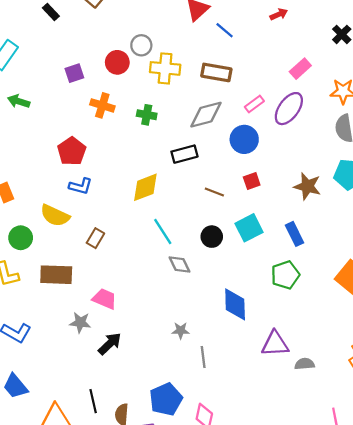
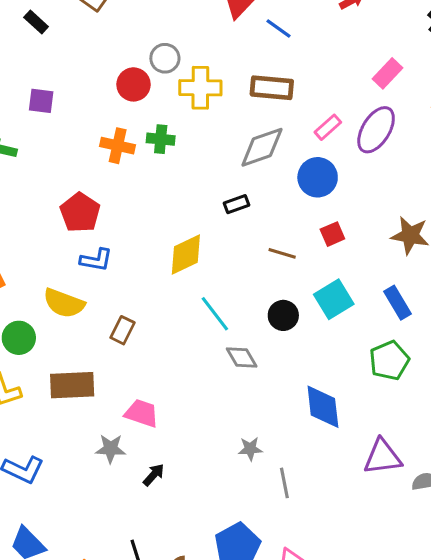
purple square: (74, 73) -> (41, 101), moved, turned 30
green cross: (147, 115) -> (161, 139), moved
black rectangle: (184, 154) -> (236, 204), size x0.7
black arrow: (110, 344) -> (154, 475), size x0.7

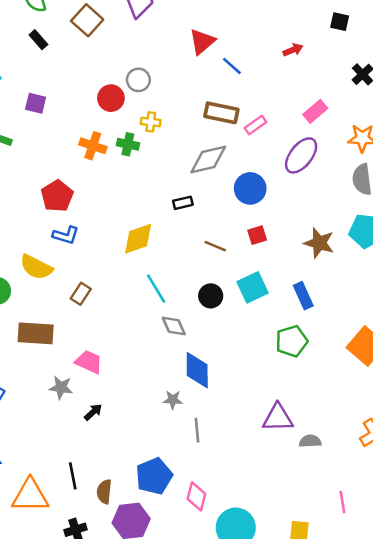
yellow cross: (200, 88) -> (151, 122), moved, size x0.6
pink rectangle: (328, 127) -> (256, 125), moved
blue diamond: (323, 407) -> (197, 370), moved

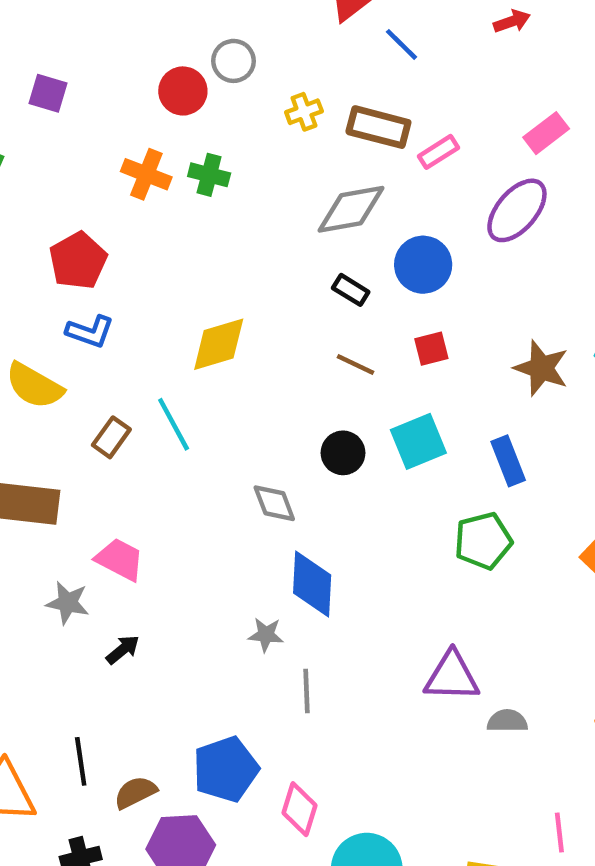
yellow cross: (151, 122) -> (304, 112), moved, turned -30
black rectangle: (183, 203) -> (351, 290), moved, turned 42
cyan line: (156, 289) -> (174, 424), moved
brown semicircle: (104, 492) -> (135, 792), turned 55

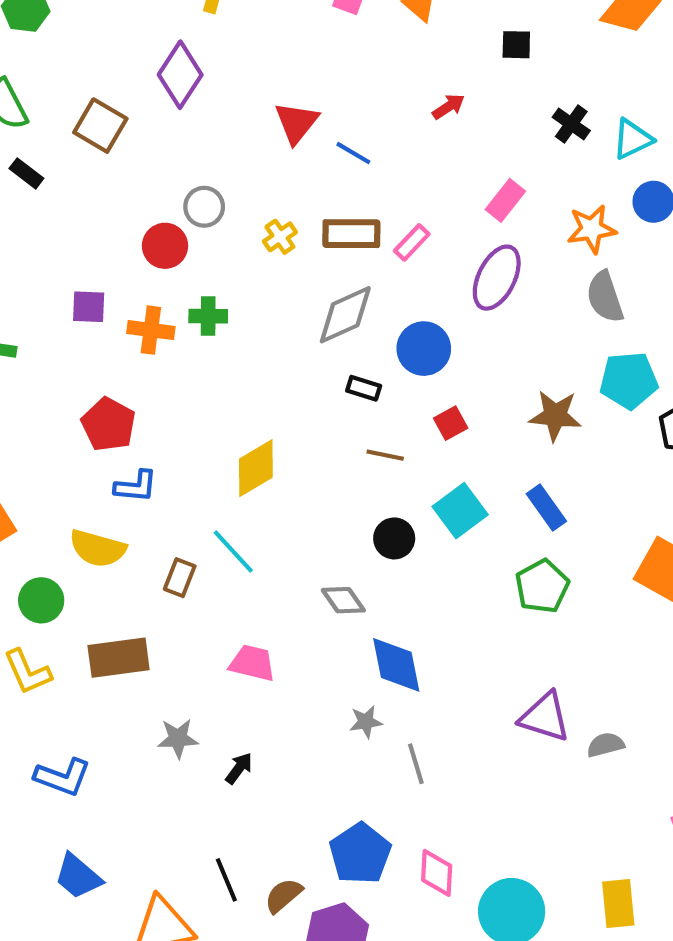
purple square: (48, 93) -> (89, 307), moved
pink trapezoid: (120, 559) -> (252, 663), moved
purple triangle: (452, 676) -> (545, 717), turned 30

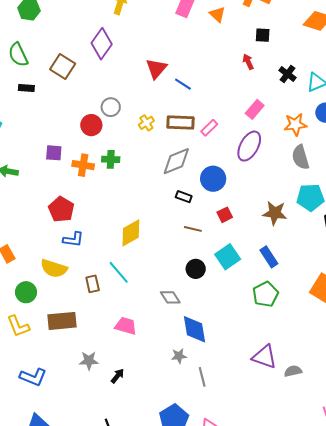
red arrow: (449, 107) -> (248, 62), moved, turned -84
black rectangle: (26, 173) -> (26, 88), turned -35
brown rectangle: (180, 578) -> (93, 284), turned -36

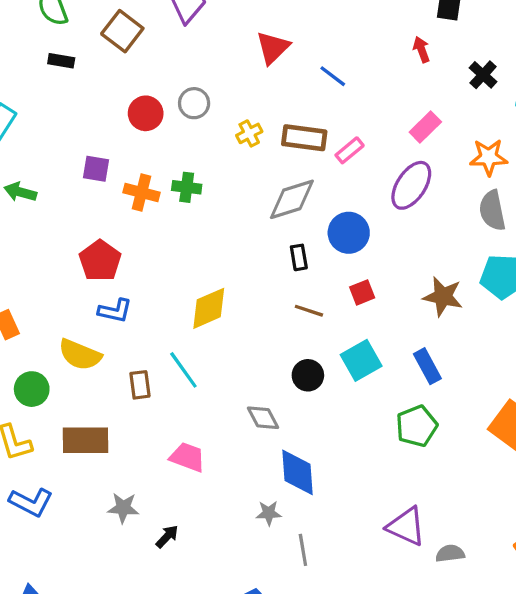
blue line: (183, 84) -> (333, 76), moved
red circle: (91, 125) -> (146, 113), moved
black rectangle: (184, 197) -> (299, 257), turned 56
blue L-shape: (33, 377) -> (31, 502), moved

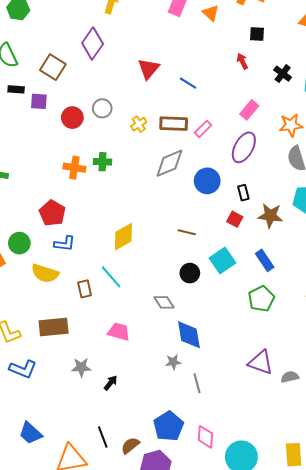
purple square: (96, 169) -> (39, 101), moved
black rectangle: (299, 257) -> (243, 193), moved
red square: (362, 292) -> (235, 219), moved, turned -35
green circle: (32, 389) -> (19, 243), moved

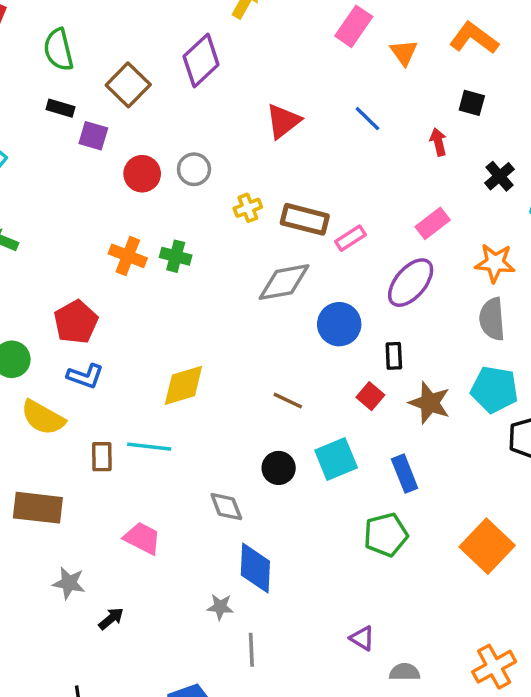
blue line: (188, 83) -> (367, 119), moved
cyan line: (111, 277) -> (149, 447), turned -55
purple triangle: (261, 362) -> (362, 638), size x0.6

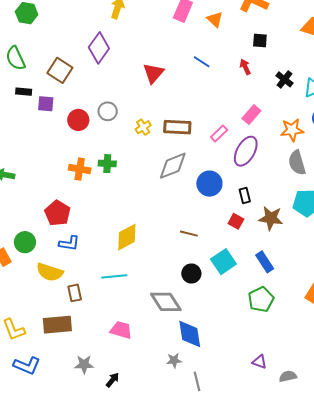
pink rectangle: (351, 238) -> (219, 133), moved
brown rectangle: (102, 457) -> (75, 293), moved
gray diamond: (226, 507) -> (166, 302), size x1.5

